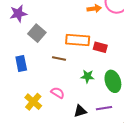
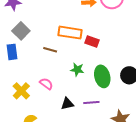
gray square: (37, 33) -> (21, 31), moved

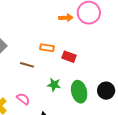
orange rectangle: (70, 33) -> (47, 48), size x0.6

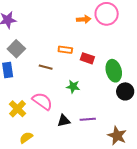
green ellipse: (79, 92) -> (114, 71), moved
pink semicircle: (23, 99) -> (42, 101), size x1.5

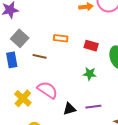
orange rectangle: (65, 50) -> (61, 38), moved
brown line: (46, 67) -> (40, 56), moved
green star: (73, 87) -> (90, 74), moved

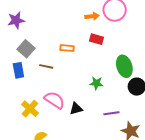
red rectangle: (91, 46) -> (97, 39), moved
purple line: (93, 107) -> (111, 113), moved
black triangle: (69, 109) -> (76, 109), moved

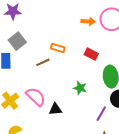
red rectangle: (97, 39) -> (91, 54), moved
brown line: (46, 66) -> (43, 62), moved, turned -48
purple line: (111, 113) -> (101, 114), moved, turned -63

